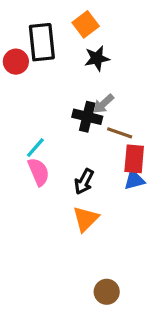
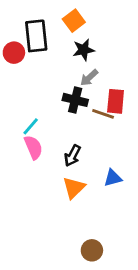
gray arrow: (103, 104) -> (89, 78), moved
red rectangle: (134, 159) -> (116, 101), moved
blue triangle: (134, 180) -> (113, 178), moved

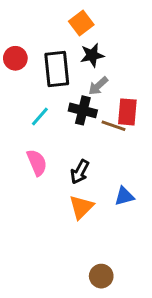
black rectangle: (36, 36) -> (57, 69), moved
cyan line: (31, 126) -> (40, 117), moved

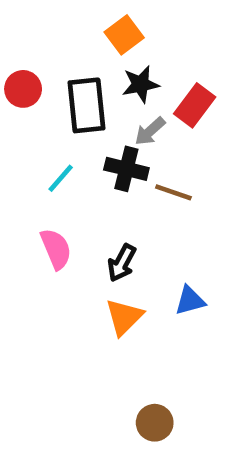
red rectangle: (127, 112) -> (195, 105), moved, turned 32

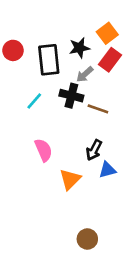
orange square: (124, 35) -> (107, 33), moved
pink semicircle: (56, 249) -> (44, 150), moved
black arrow: (122, 263) -> (94, 150), moved

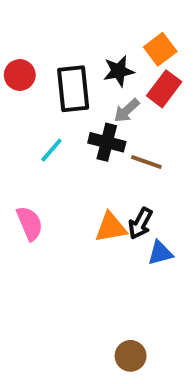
pink semicircle: (44, 150) -> (30, 223), moved
orange triangle: (70, 179) -> (111, 227), moved, turned 35

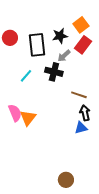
brown line: (146, 162) -> (79, 95), moved
black arrow: (140, 223) -> (85, 113), moved, turned 140
orange triangle: (111, 227) -> (28, 118), moved, turned -42

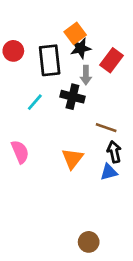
orange square: (81, 25) -> (75, 33), moved
gray arrow: (64, 56) -> (86, 75), turned -48
orange triangle: (28, 118) -> (72, 159), moved

